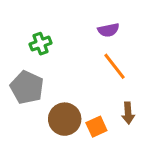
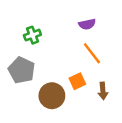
orange square: (96, 127) -> (77, 81), moved

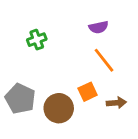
gray pentagon: (22, 70) -> (20, 99), moved
brown arrow: (103, 91) -> (116, 103), turned -91

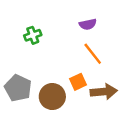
brown arrow: (116, 103) -> (104, 92), size x1.5

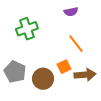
purple semicircle: (88, 24) -> (71, 12), moved
green cross: (33, 35) -> (27, 29), size x1.5

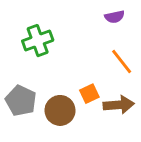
purple semicircle: (71, 12) -> (115, 17), moved
orange line: (76, 44) -> (122, 61), moved

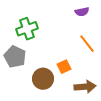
gray pentagon: (21, 101) -> (15, 57), moved
brown arrow: (119, 105) -> (85, 87), moved

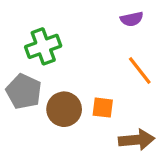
orange square: (64, 67) -> (103, 108), turned 32
brown circle: (43, 79) -> (64, 109), moved

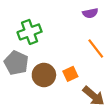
orange square: (103, 108) -> (70, 74), turned -32
brown arrow: (137, 140) -> (94, 96), turned 45

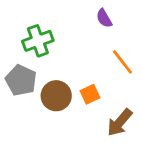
purple semicircle: (90, 13) -> (104, 18), moved, turned 72
brown arrow: (94, 96) -> (120, 123), turned 90

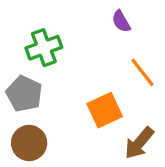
orange square: (90, 94) -> (105, 110), size x1.5
brown circle: (56, 96) -> (29, 143), moved

